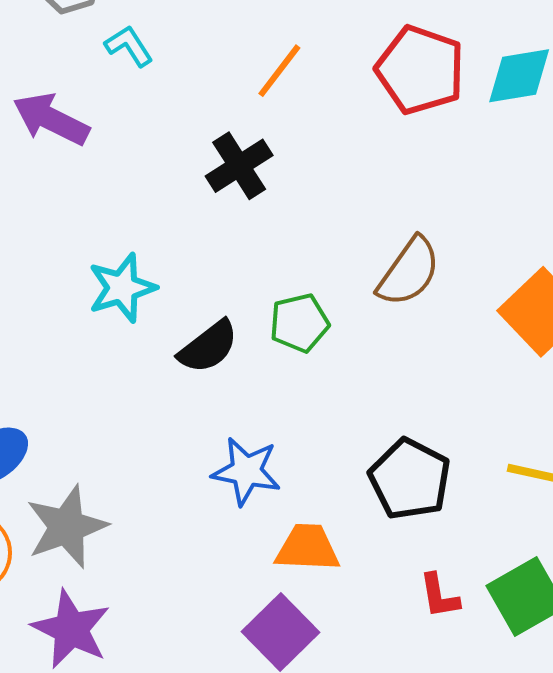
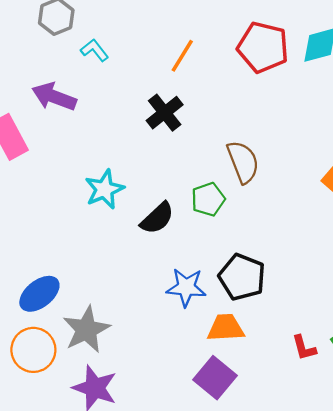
brown semicircle: (409, 272) -> (243, 162), moved, turned -51
black pentagon: (410, 479) -> (242, 277), moved

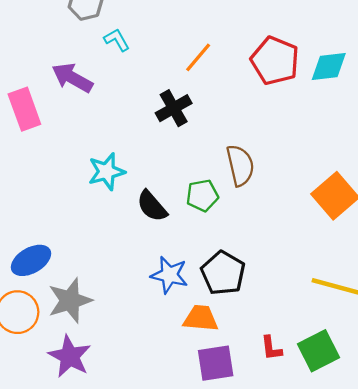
black semicircle: (157, 218) -> (152, 206), turned 84
purple square: (215, 378) -> (216, 363), moved, turned 33

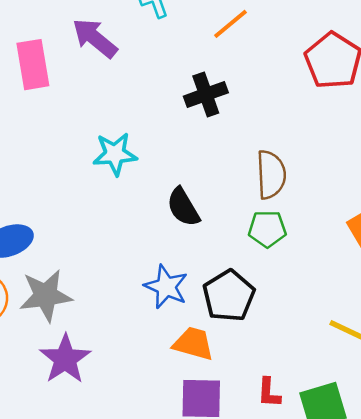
orange line: (198, 57) -> (231, 24), moved
green pentagon: (202, 195) -> (267, 229), moved
black semicircle: (152, 206) -> (183, 207), moved
purple star: (70, 356) -> (65, 359), moved

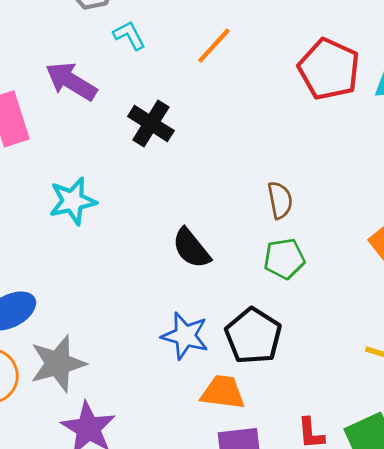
black cross: (206, 94) -> (151, 123), moved, turned -30
cyan star: (115, 154) -> (73, 201), moved
brown semicircle: (271, 175) -> (280, 200), size x0.7

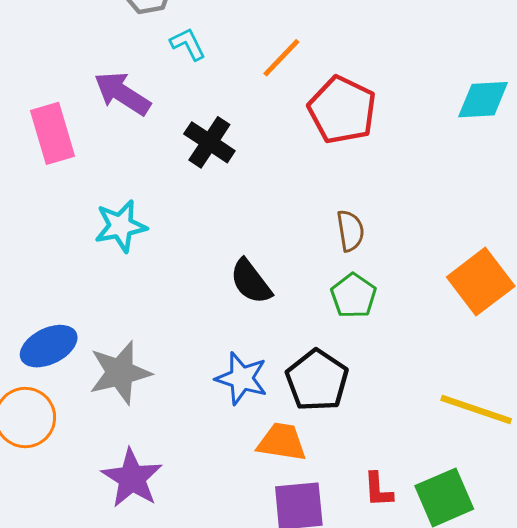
red pentagon: (329, 69) -> (342, 110), moved
green pentagon: (284, 259) -> (353, 296), turned -30
gray star: (58, 364) -> (120, 373), moved

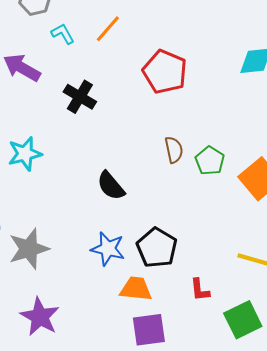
orange line: (281, 58) -> (108, 29), moved
green pentagon: (353, 296) -> (210, 161), moved
red L-shape: (378, 490) -> (200, 290), moved

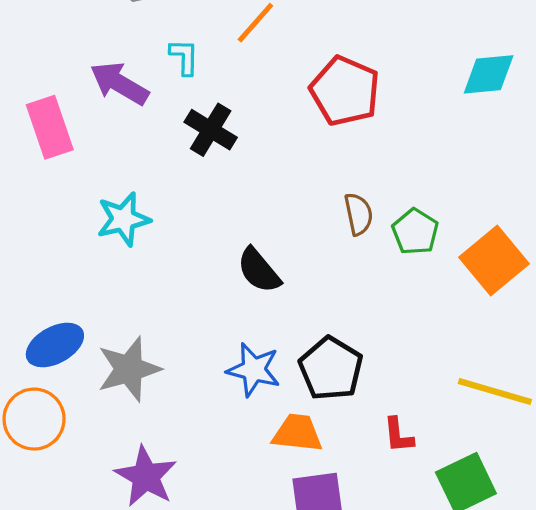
cyan L-shape: (63, 34) -> (184, 57), moved, turned 30

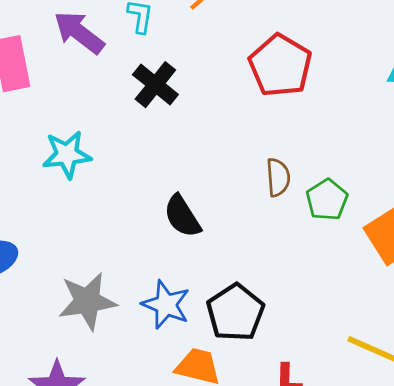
gray star: (129, 369) -> (87, 301), moved

